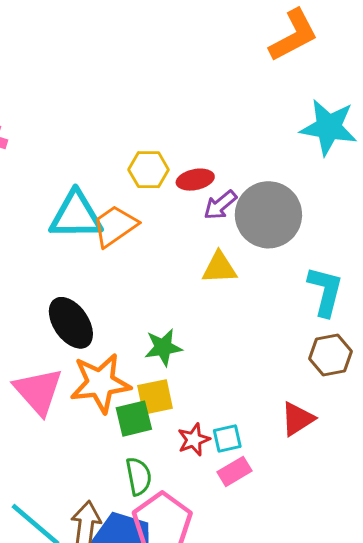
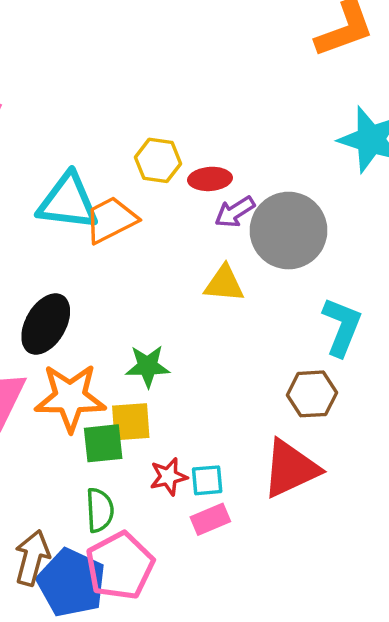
black ellipse: (71, 323) -> (46, 324), turned 57
brown hexagon: (330, 355) -> (312, 394), moved
red triangle: (297, 419) -> (291, 469), size x1.5

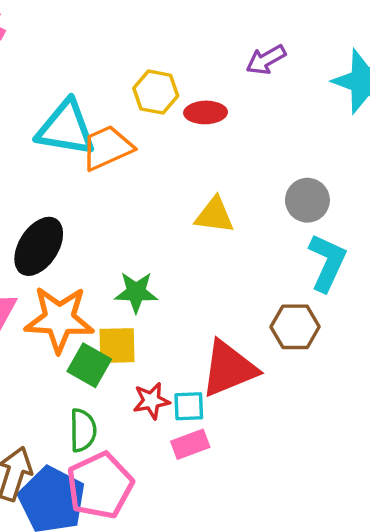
purple arrow: (235, 212) -> (266, 60), moved
gray circle: (288, 231) -> (307, 200), moved, size x0.6
green square: (103, 443) -> (89, 365), turned 33
red triangle: (291, 469) -> (229, 369), moved

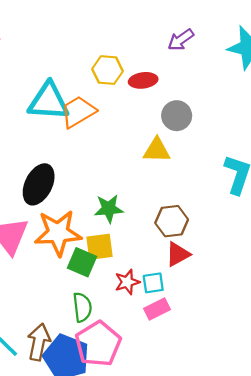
gray circle: (307, 200) -> (177, 116), moved
brown hexagon: (295, 327) -> (172, 221), moved
red triangle: (229, 369) -> (178, 254), size x0.6

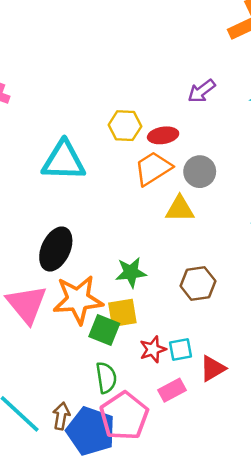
orange trapezoid: (78, 112) -> (153, 168), moved
red triangle: (178, 254) -> (213, 368), moved
pink rectangle: (157, 309) -> (172, 390), moved
brown arrow: (39, 342) -> (61, 416), size x0.7

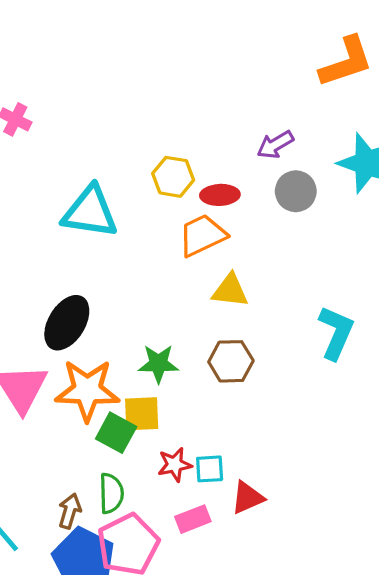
gray circle: (200, 172) -> (296, 191), moved
brown hexagon: (198, 284) -> (231, 361), moved
brown arrow: (61, 416) -> (70, 511), moved

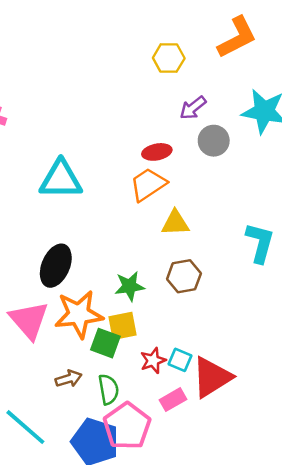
yellow hexagon: (173, 177) -> (169, 58), moved
cyan square: (210, 469) -> (180, 360), turned 35
red triangle: (248, 498) -> (212, 377), size x1.6
brown arrow: (70, 511) -> (69, 379), moved, turned 65

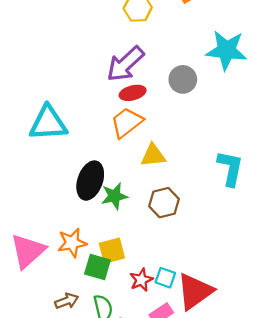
purple arrow: (193, 108) -> (125, 64), moved, size x1.6
black ellipse: (56, 266) -> (90, 181), moved
green star: (130, 286) -> (114, 196), moved
orange star: (79, 314) -> (72, 243), size x0.7
pink triangle: (29, 320) -> (28, 251), turned 33

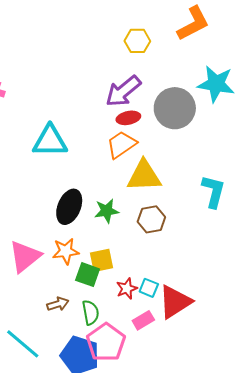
gray circle: (183, 79) -> (175, 108), size x1.6
yellow triangle: (153, 155) -> (144, 176), size x1.5
black ellipse: (90, 181) -> (69, 207), moved

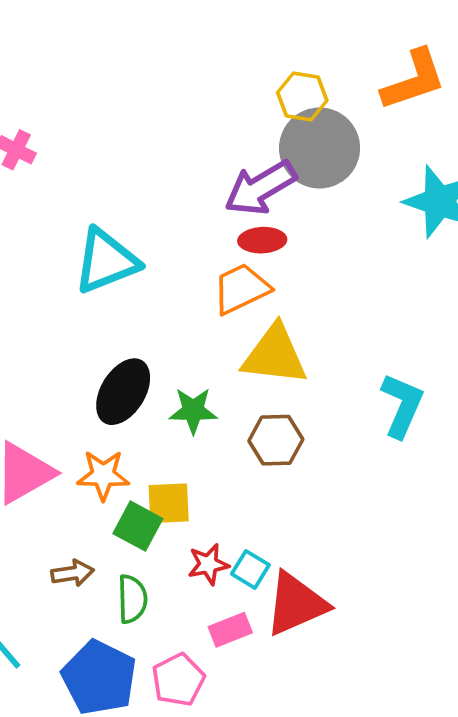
gray circle: (175, 108) -> (320, 148), moved
cyan triangle: (50, 141) -> (106, 261), turned -30
pink pentagon: (106, 342) -> (178, 680), moved, size x0.7

